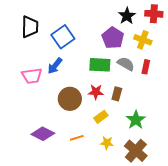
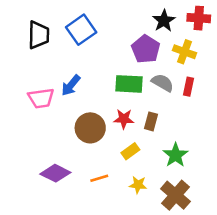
blue square: (63, 37) -> (81, 30), moved

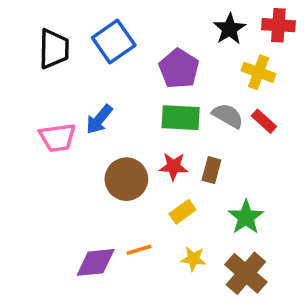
purple pentagon: (146, 49) -> (179, 69), moved
red rectangle: (188, 87) -> (264, 121), turned -60
purple diamond: (55, 173) -> (96, 262), moved, turned -32

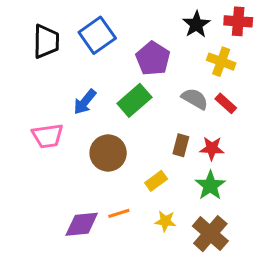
green rectangle: (181, 118) -> (134, 100), moved, turned -44
pink trapezoid: (58, 137) -> (48, 136), moved
red star: (173, 166) -> (212, 148), moved

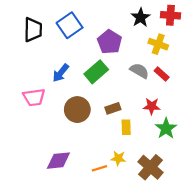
brown rectangle: (181, 145) -> (113, 108), moved, turned 56
yellow rectangle: (156, 181) -> (126, 127), moved, turned -56
green star: (210, 186) -> (166, 128), moved
orange line: (119, 213) -> (99, 168), moved

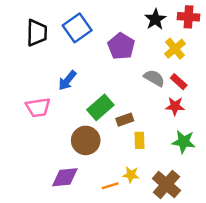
yellow cross: (158, 44) -> (175, 49), turned 30
green rectangle: (96, 72) -> (100, 107), moved
red star: (152, 106) -> (175, 106), moved
brown circle: (77, 110) -> (86, 140), moved
green star: (166, 128) -> (184, 142), turned -30

